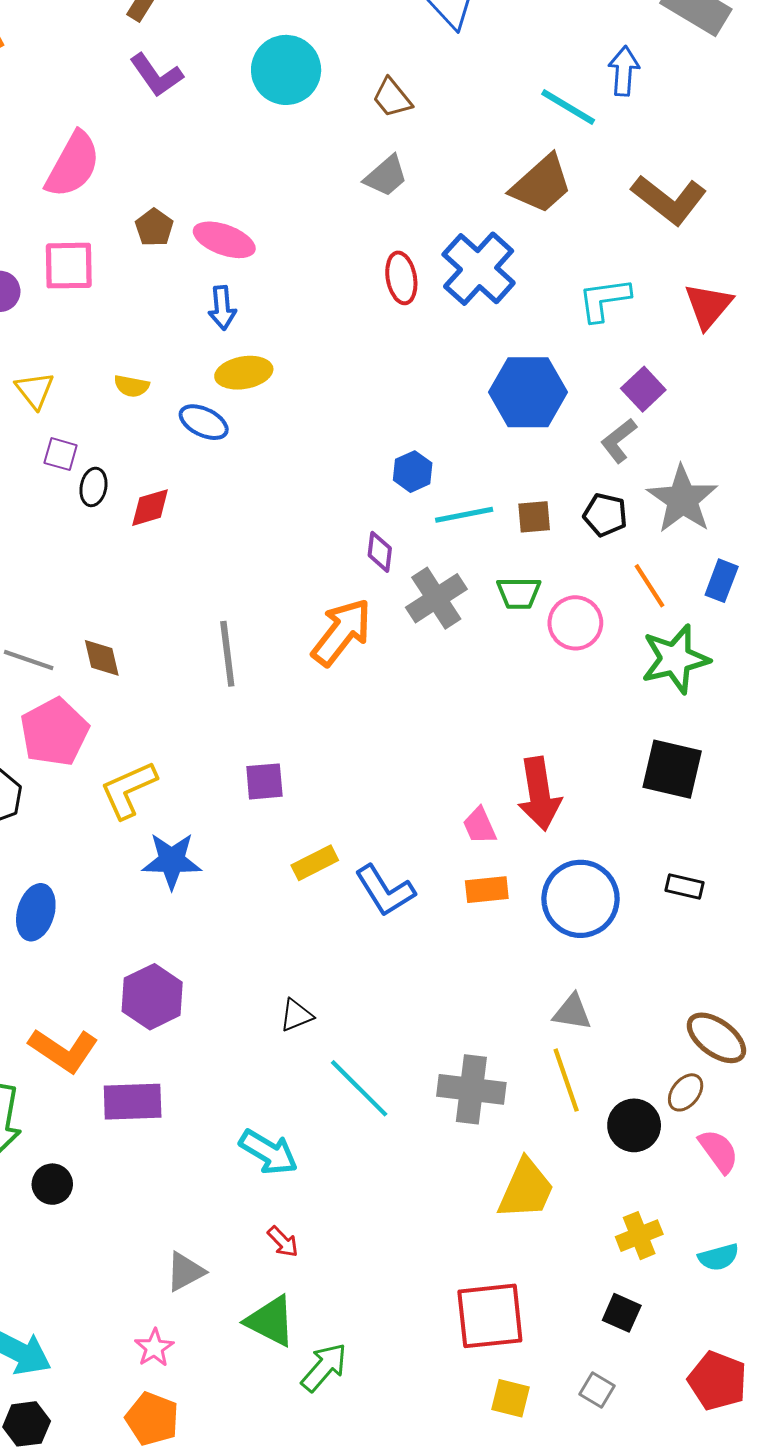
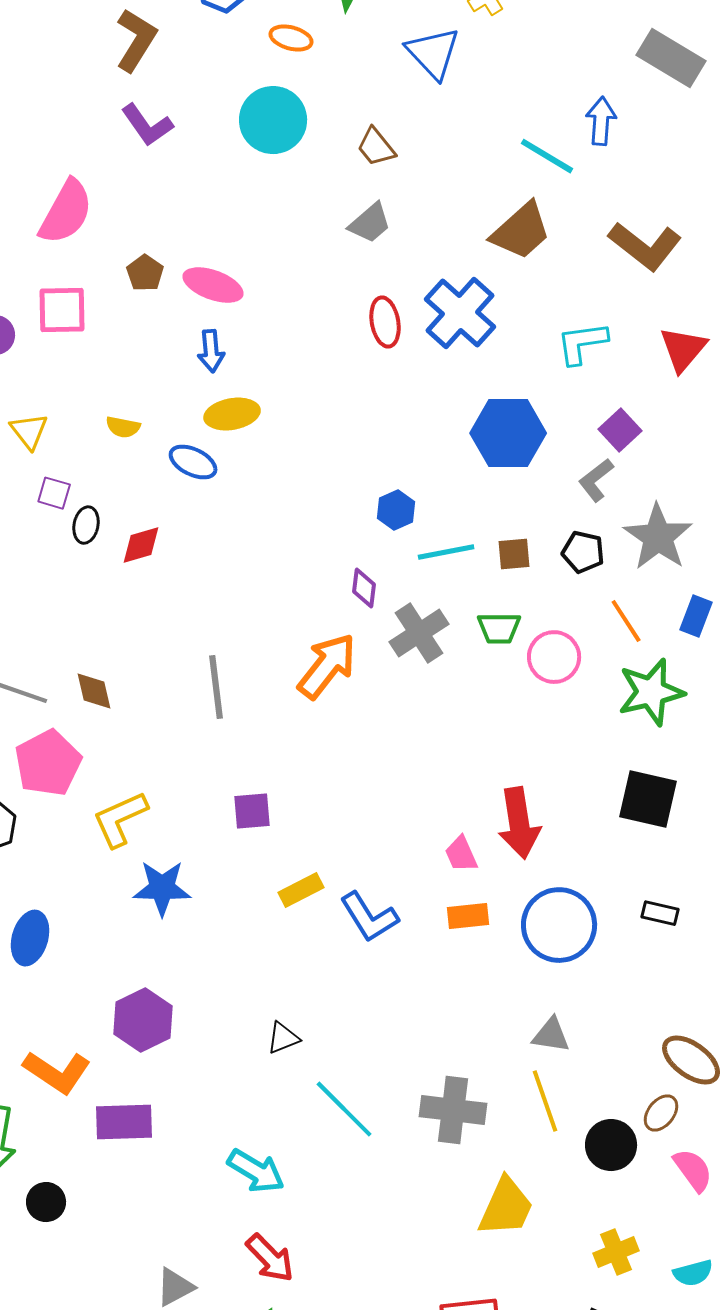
red arrow: (283, 1242) -> (270, 1258), size x1.6

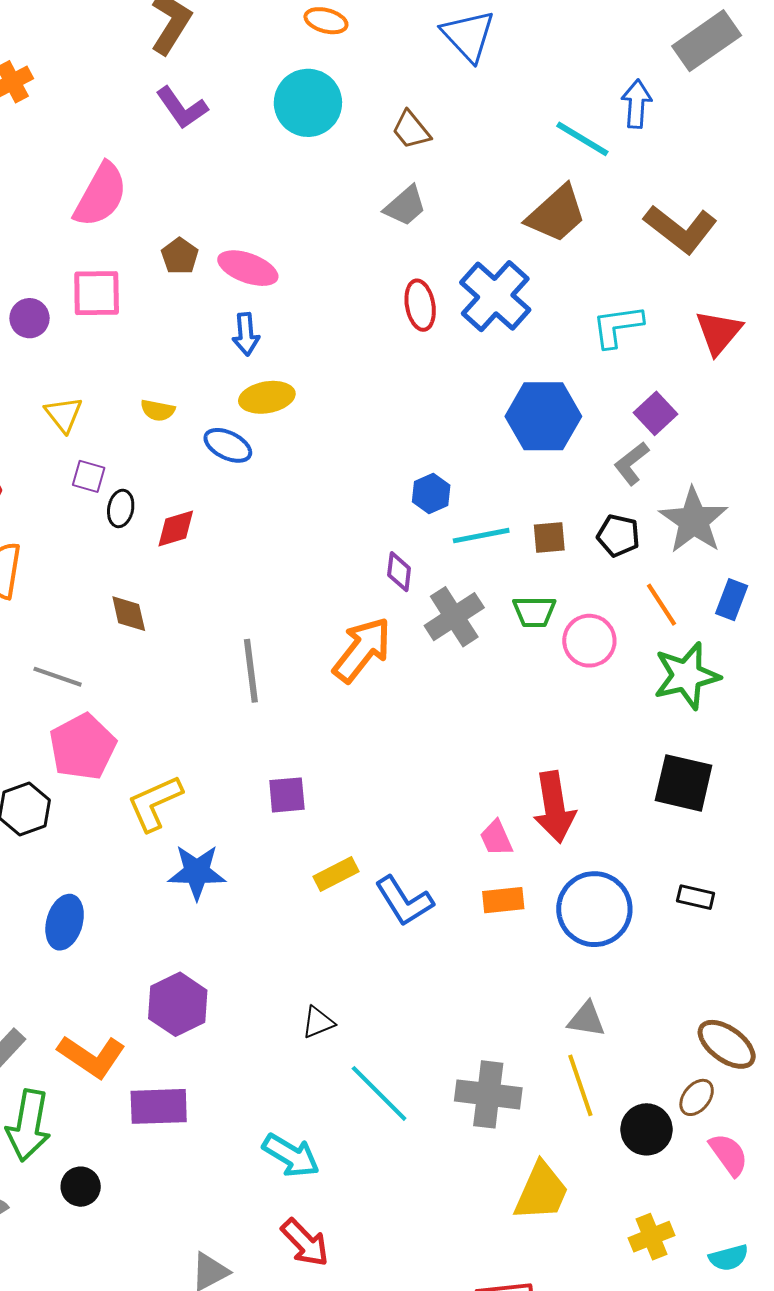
gray rectangle: (671, 58) -> (707, 41), turned -66
brown diamond: (94, 691) -> (129, 614), moved

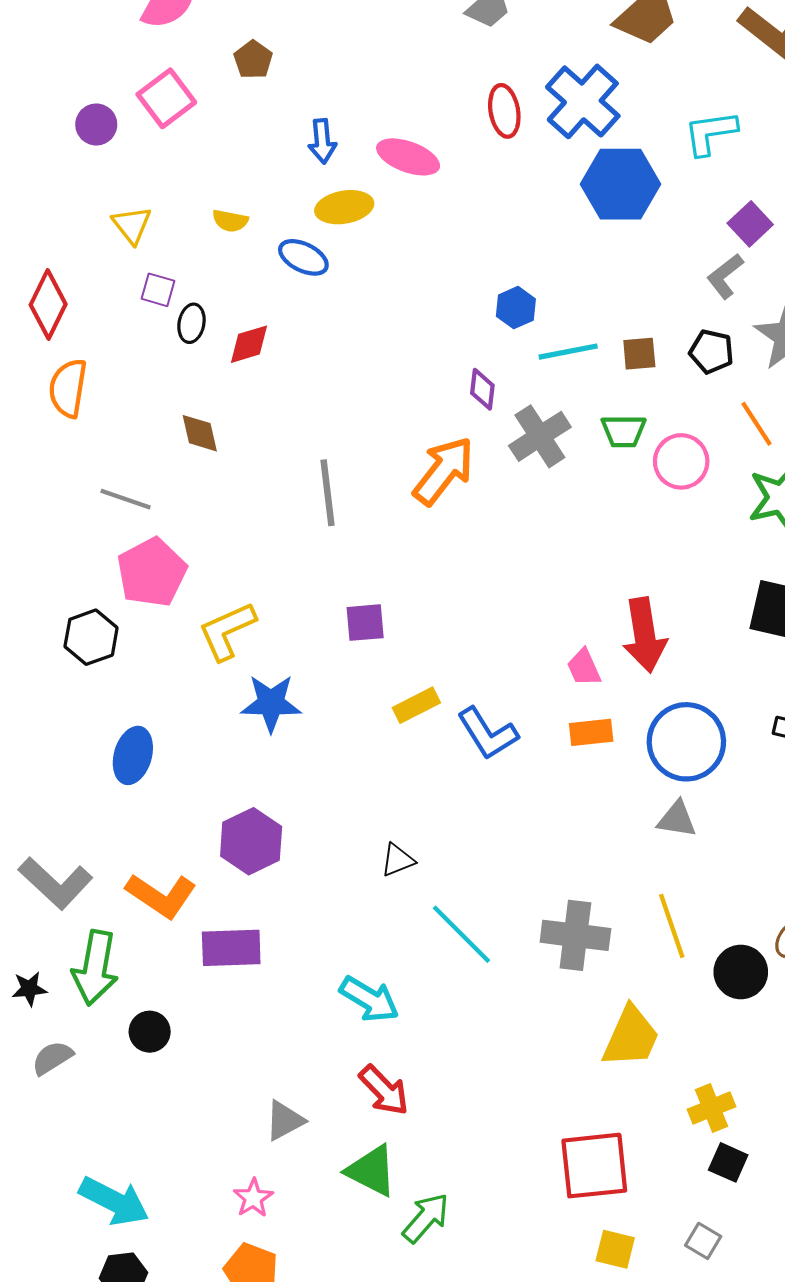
pink ellipse: (248, 268) -> (408, 157), moved
pink square: (97, 293) -> (166, 98), turned -36
blue hexagon: (543, 416) -> (620, 184), moved
gray triangle: (586, 1019) -> (677, 819), moved
yellow cross: (652, 1237) -> (711, 1108), moved

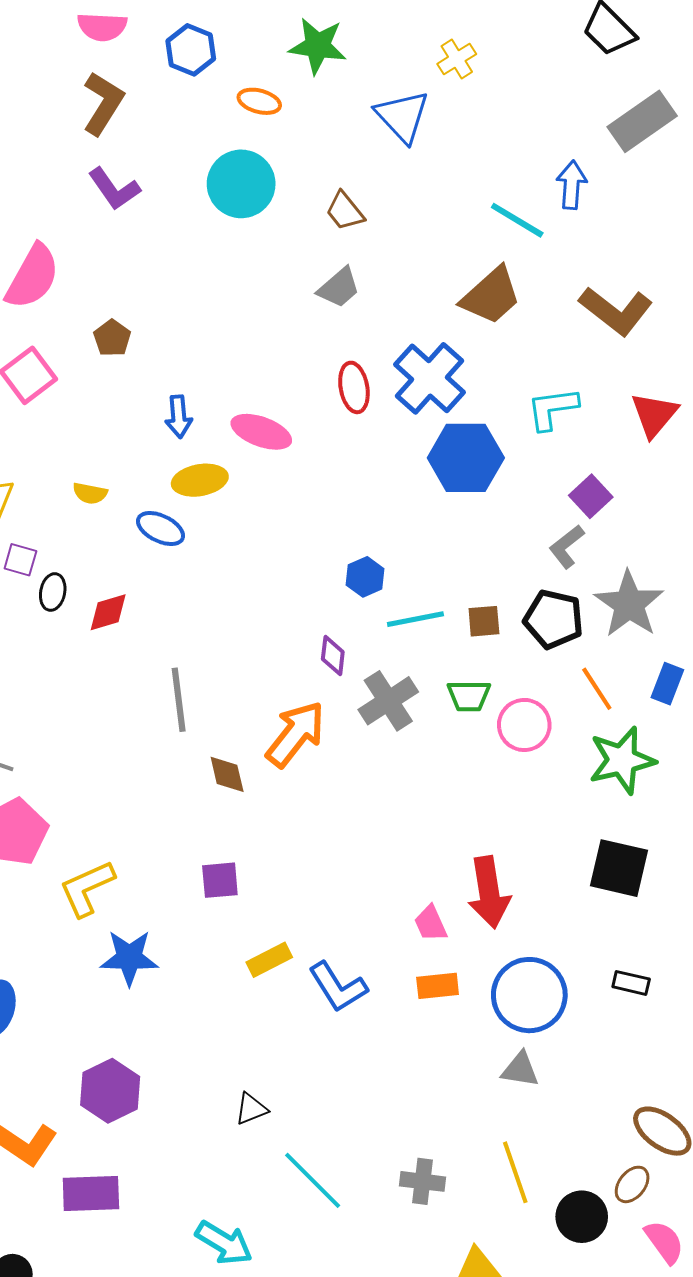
black pentagon: (711, 352) -> (553, 619), size x1.4
brown diamond: (200, 433) -> (227, 774), moved
gray line: (327, 493) -> (179, 700), moved
gray cross: (575, 935) -> (422, 1181), size x0.7

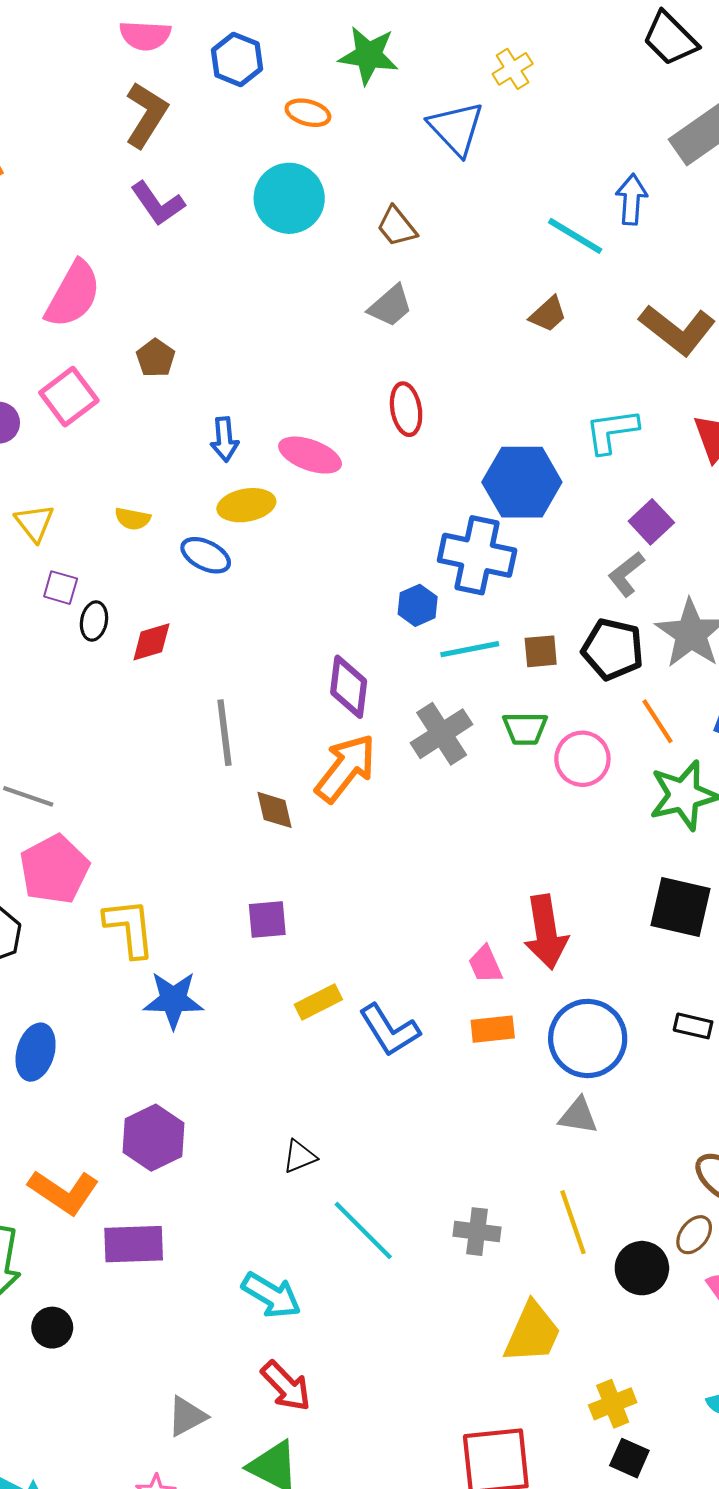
brown trapezoid: (491, 296) -> (548, 314), size x0.6
blue cross: (430, 378) -> (477, 555), moved, turned -30
purple diamond: (333, 655) -> (349, 687), moved, size x1.5
yellow L-shape: (87, 888) -> (129, 928), turned 108

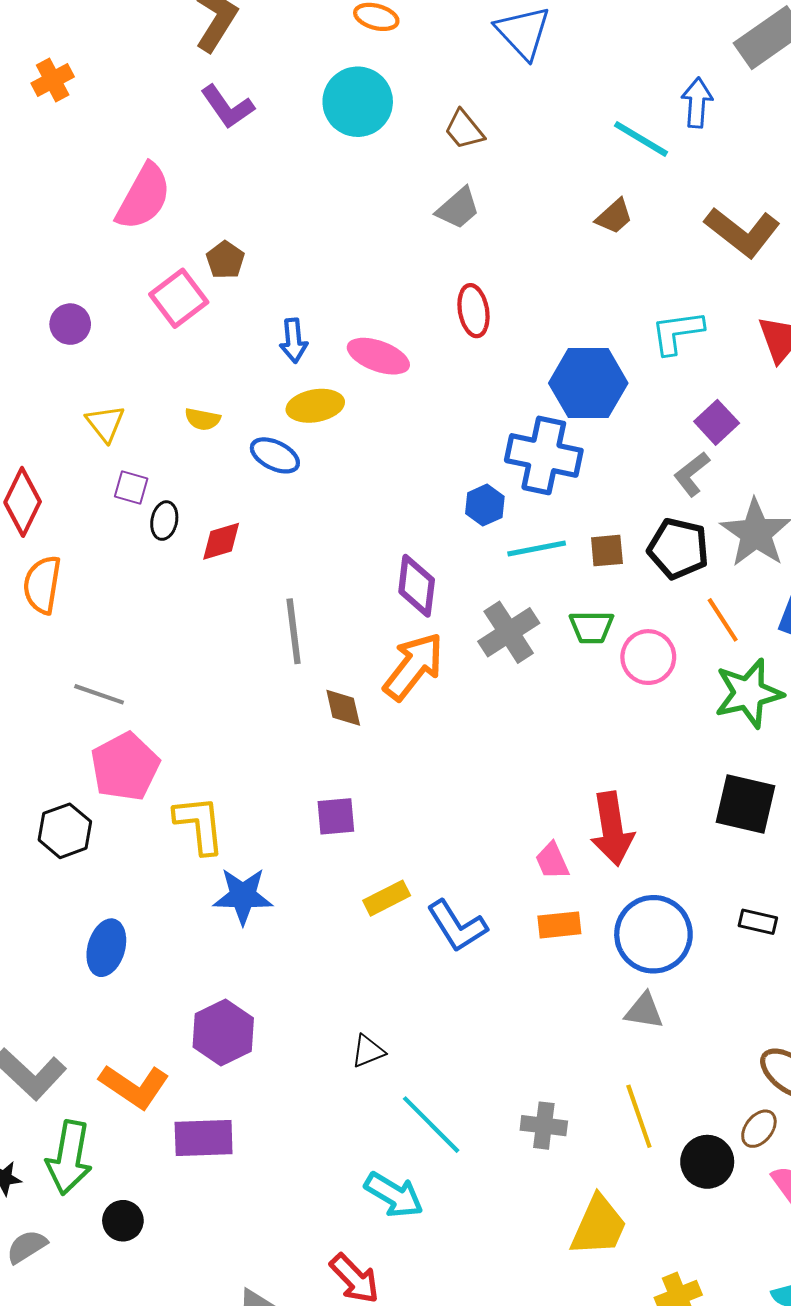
pink square: (69, 397) -> (179, 298), moved
cyan arrow: (271, 1295) -> (394, 1195), moved

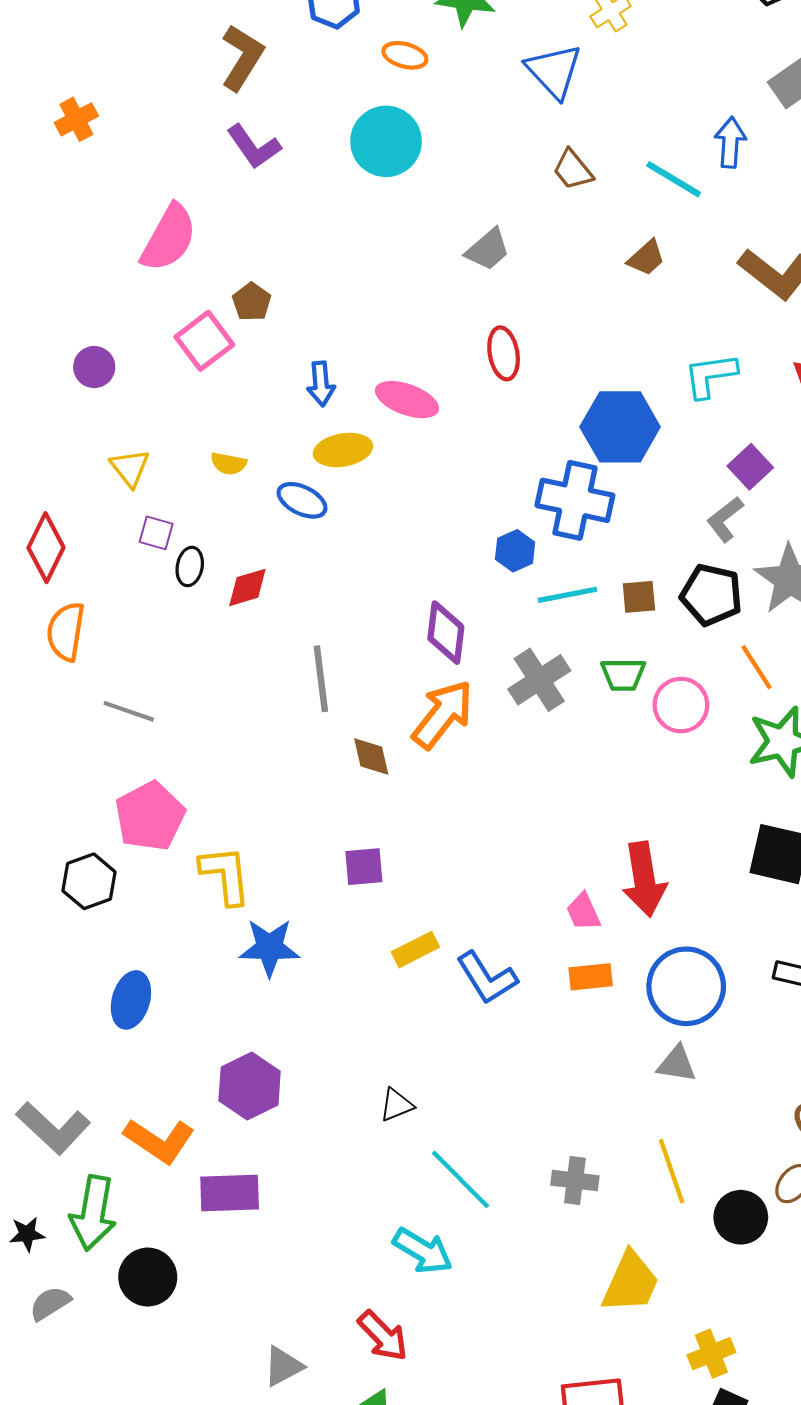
brown trapezoid: (464, 130) -> (573, 170), moved
gray line: (99, 694) -> (129, 711), moved
black circle: (123, 1221) -> (148, 1277), size x1.4

